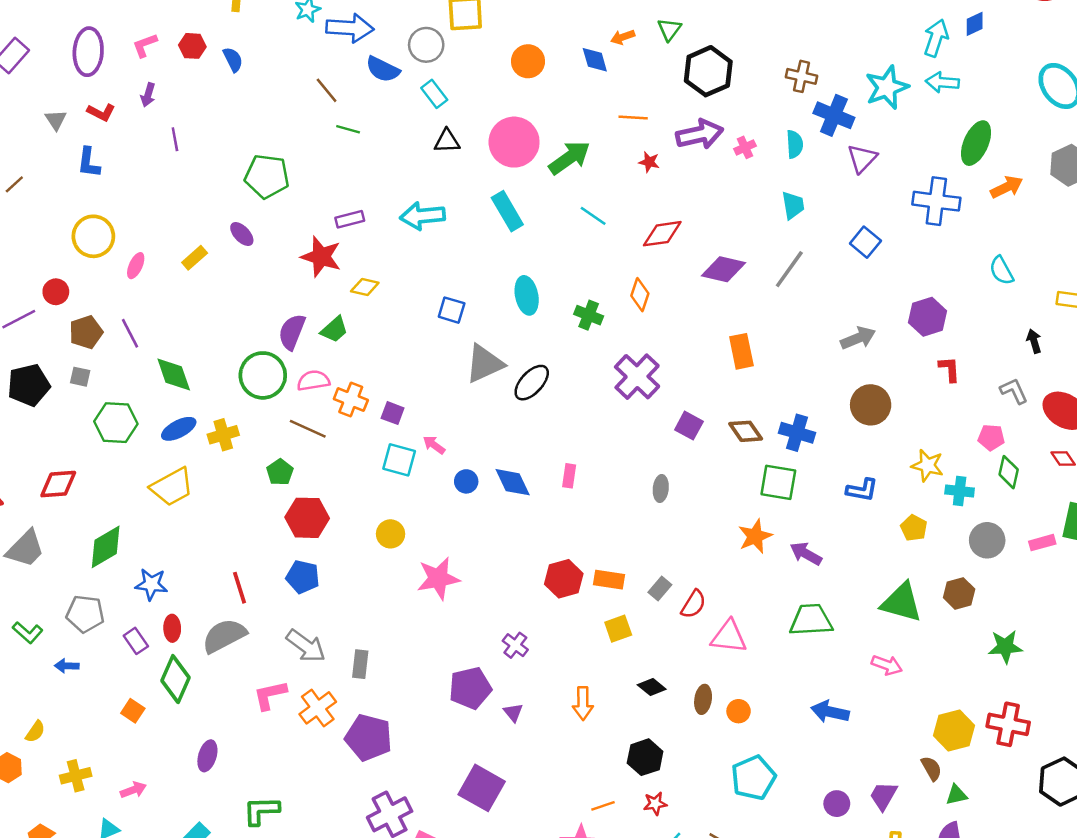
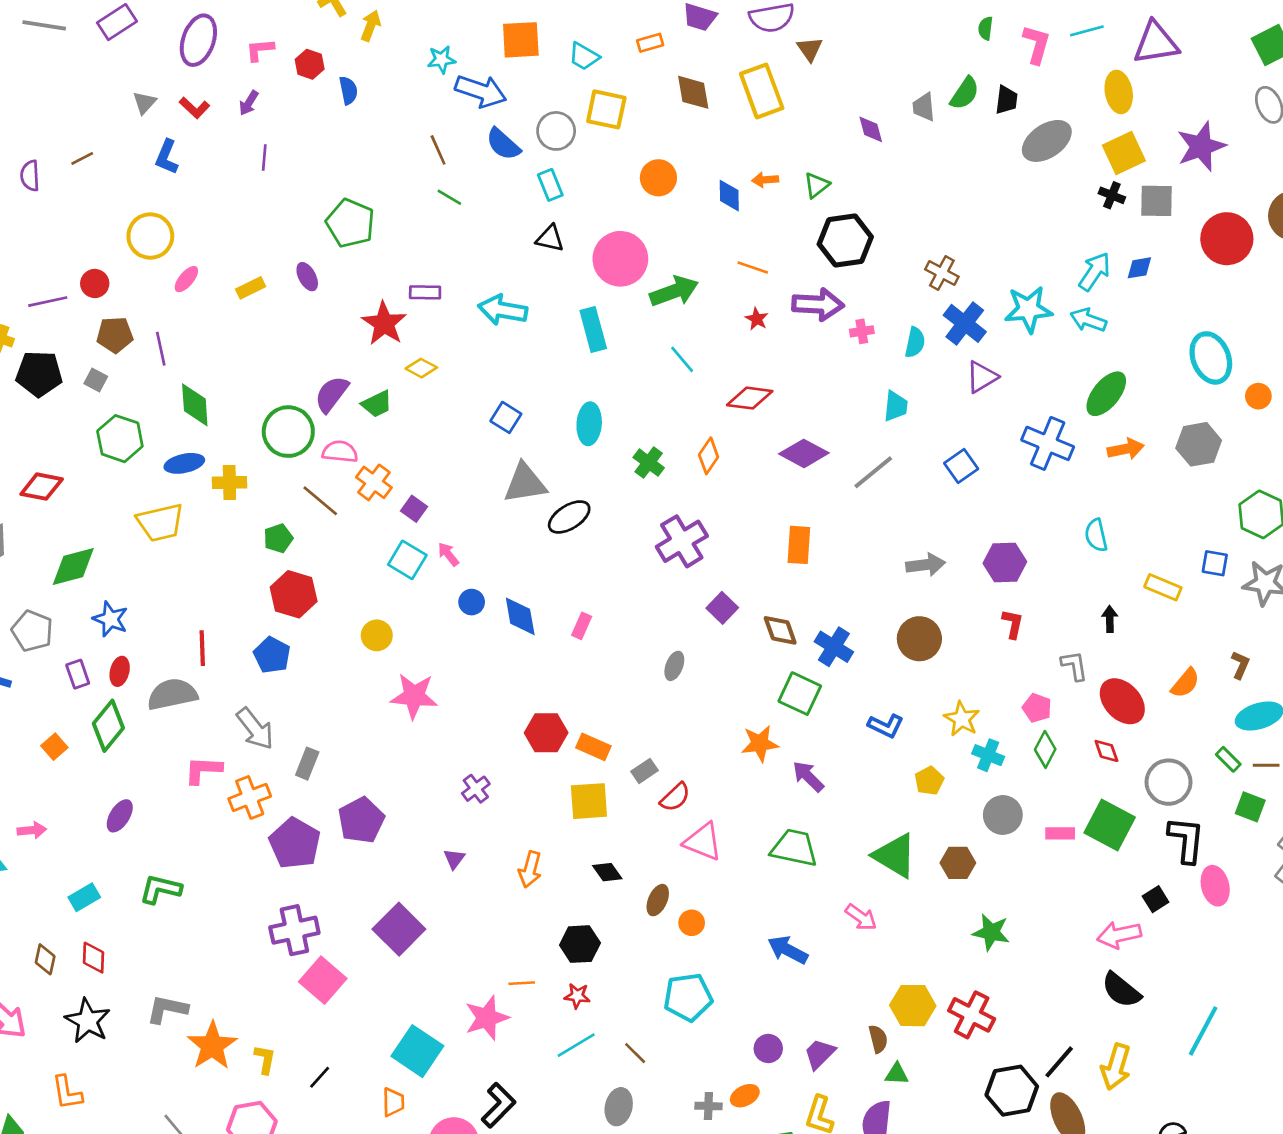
yellow square: (618, 629) -> (589, 801), size x1.4
purple pentagon: (470, 688) -> (361, 820), moved, turned -30

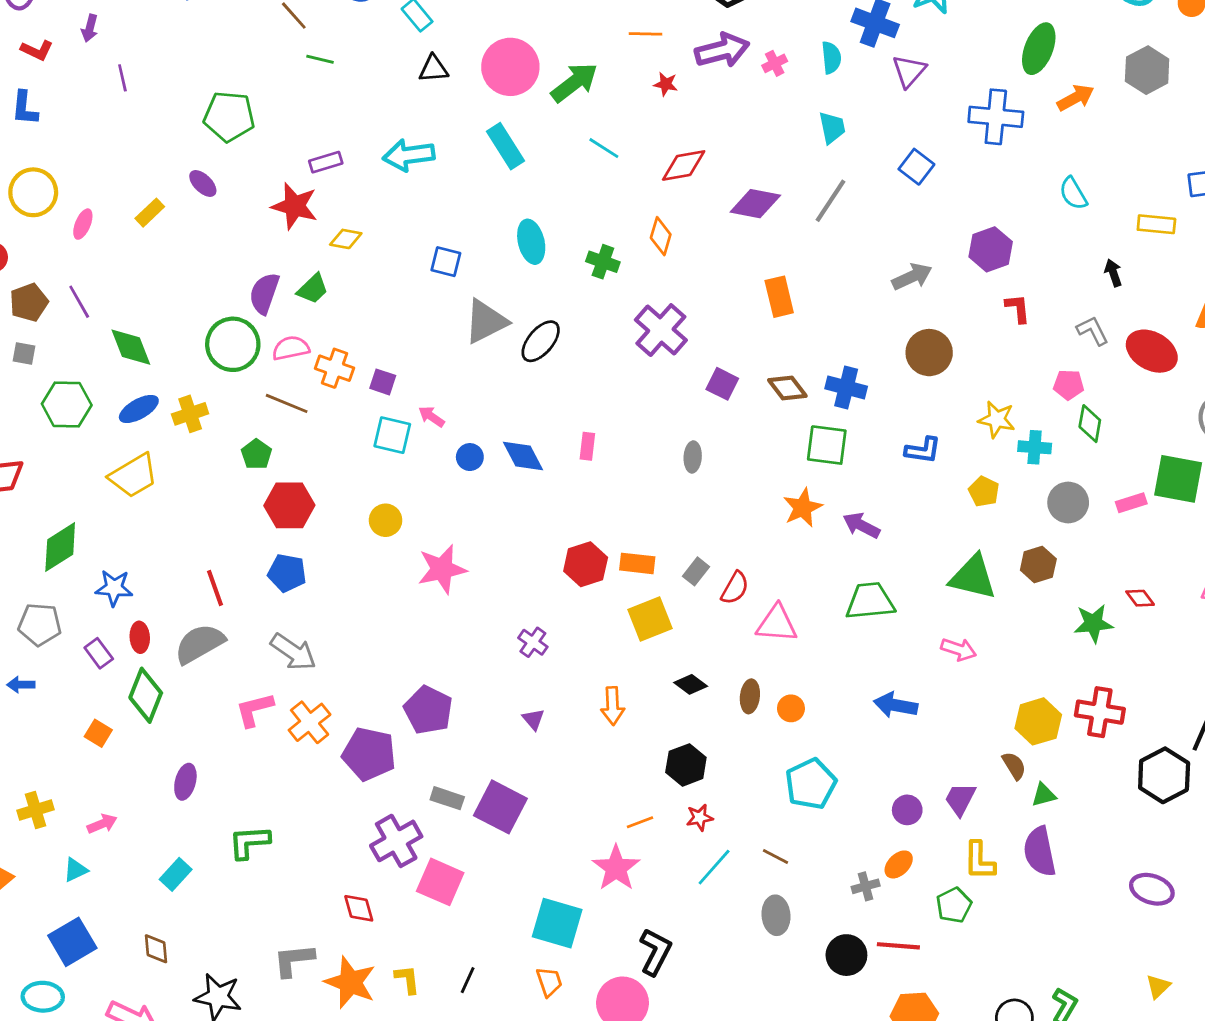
red diamond: (1106, 751) -> (1140, 598), moved
gray rectangle: (307, 764) -> (447, 798), moved, turned -76
red diamond: (94, 958) -> (359, 908), moved

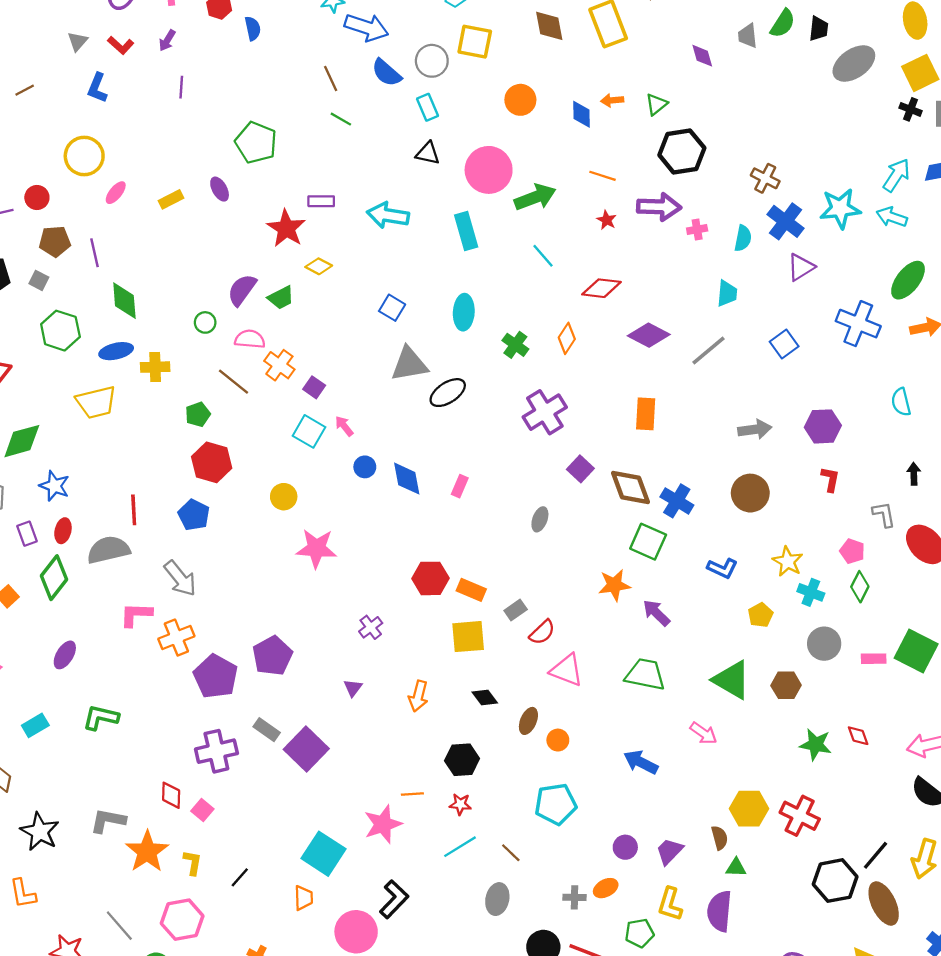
green circle: (233, 344) -> (205, 322), size x0.5
brown diamond: (787, 388) -> (631, 487), size x1.4
pink square: (440, 882) -> (202, 810), moved, size x0.6

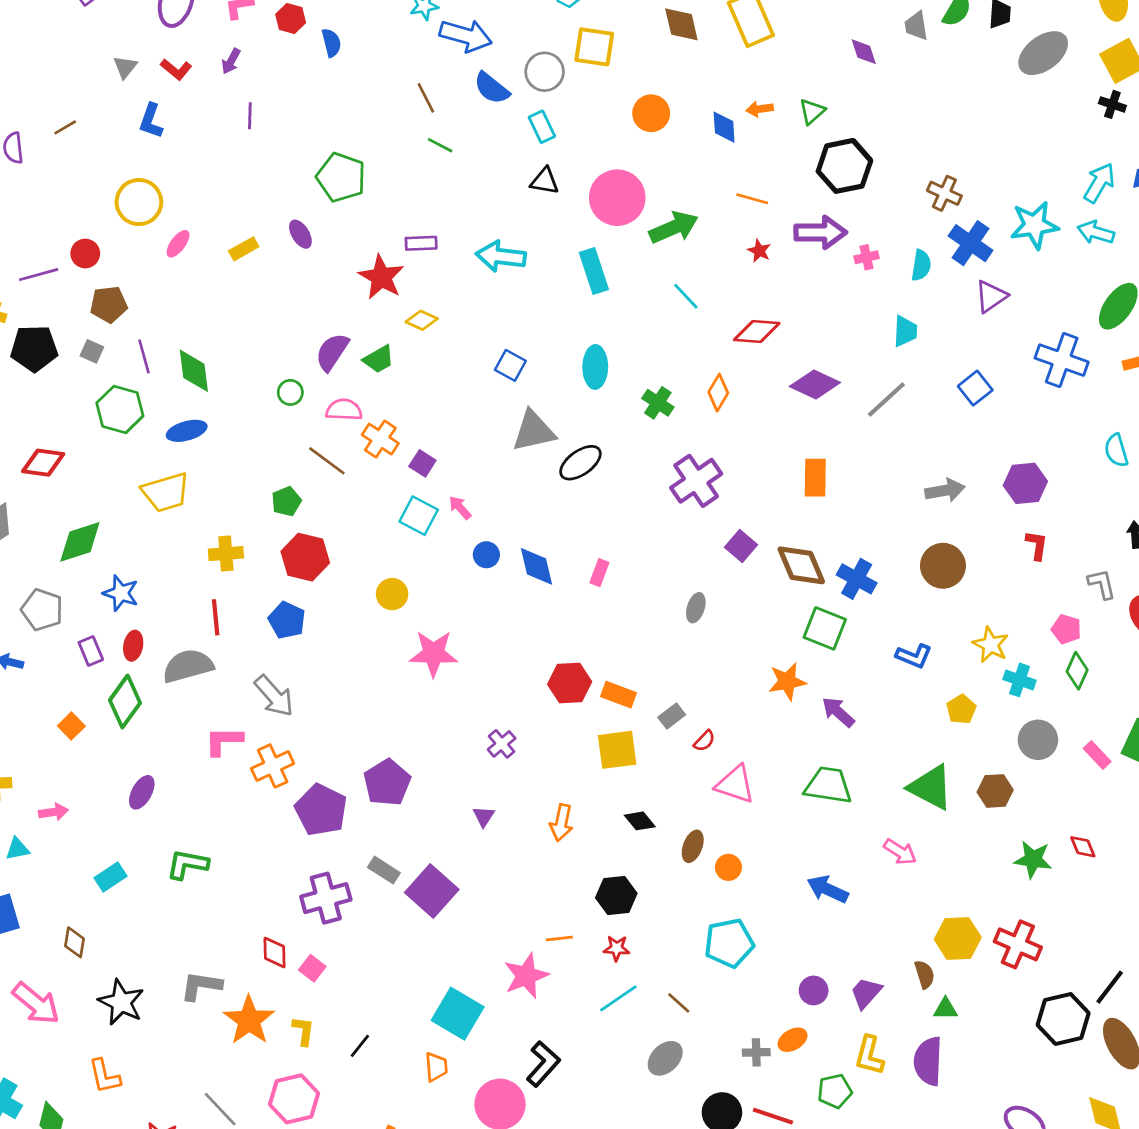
purple line: (95, 253) -> (144, 356), moved
yellow cross: (155, 367) -> (226, 554), moved
red semicircle: (542, 632) -> (704, 741), size x0.7
pink rectangle: (874, 659) -> (1097, 755), turned 50
gray ellipse: (497, 899) -> (665, 1058), turned 36

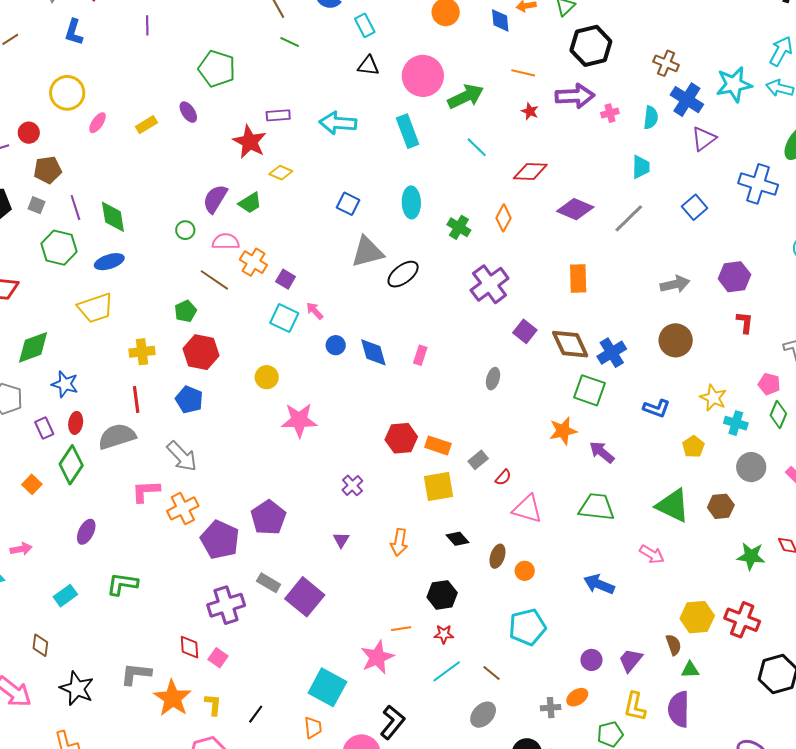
blue cross: (857, 579) -> (612, 353), turned 32

